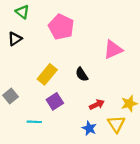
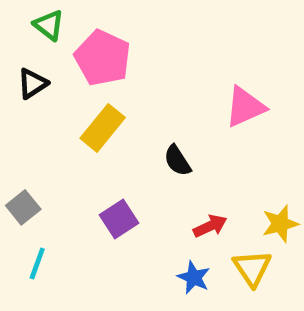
pink pentagon: (61, 27) -> (103, 58), moved
yellow rectangle: (47, 74) -> (103, 128), moved
cyan line: (34, 122) -> (37, 263), moved, turned -72

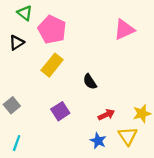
pink triangle: (245, 107) -> (124, 30), moved
cyan line: (37, 263) -> (17, 143), moved

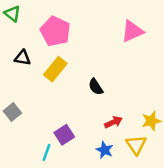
green triangle: (25, 13) -> (12, 14), moved
black triangle: (17, 43) -> (23, 58), moved, turned 42
purple square: (60, 111) -> (64, 135), moved
cyan line: (17, 143) -> (46, 152), moved

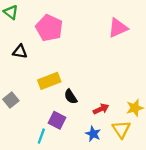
yellow rectangle: (55, 69) -> (49, 81), moved, turned 30
black semicircle: (96, 87) -> (71, 97), moved
purple square: (64, 135) -> (57, 120), turned -30

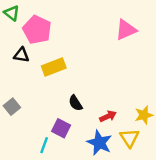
pink pentagon: (49, 28) -> (37, 30), moved
yellow rectangle: (49, 81) -> (54, 67), moved
blue star: (93, 134) -> (99, 143), size x1.5

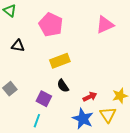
pink pentagon: (37, 30) -> (51, 25), moved
yellow rectangle: (54, 67) -> (60, 61), moved
purple square: (61, 128) -> (44, 99), moved

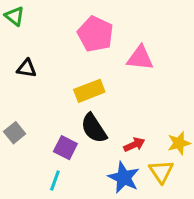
pink pentagon: (51, 25) -> (95, 34), moved
pink triangle: (105, 25) -> (140, 58), moved, turned 30
black semicircle: (63, 86) -> (94, 128), size x1.5

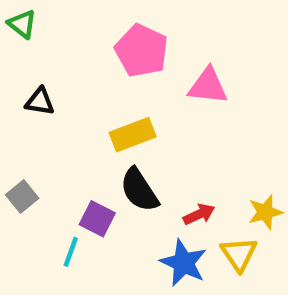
cyan line: (55, 181) -> (71, 252), moved

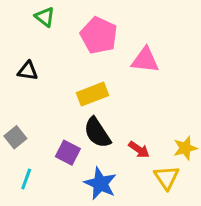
green triangle: (22, 24) -> (45, 17), moved
red arrow: (199, 214) -> (139, 150), turned 60
cyan line: (71, 252) -> (26, 179), moved
blue star: (184, 263) -> (100, 184), moved

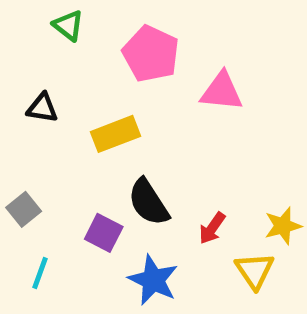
yellow rectangle: (93, 94) -> (115, 134), moved
red arrow: (139, 150) -> (212, 228), turned 90

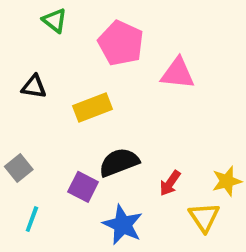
black semicircle: (148, 202) -> (119, 162), turned 102

